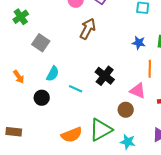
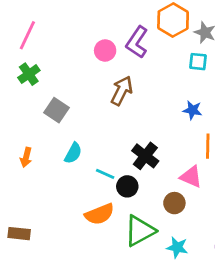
orange arrow: (19, 77) -> (26, 157), turned 48
black circle: (42, 98) -> (127, 186), moved
orange semicircle: (72, 135) -> (100, 214), moved

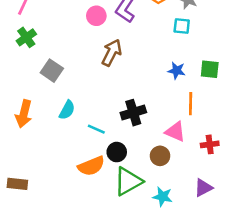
black cross: (145, 156) -> (133, 113), turned 35
orange arrow: (26, 157) -> (24, 114), size x1.5
black circle: (127, 186) -> (117, 152), moved

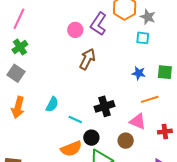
gray square: (52, 71) -> (16, 73), moved
orange line: (191, 104) -> (150, 99), turned 72

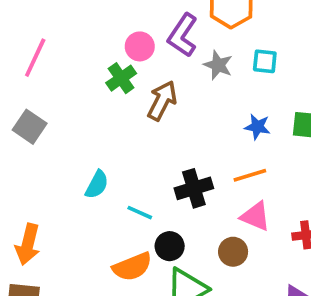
gray star: (148, 17) -> (218, 65), moved
pink line: (19, 19) -> (35, 58), moved
green cross: (20, 47) -> (121, 78), moved
orange line: (150, 99) -> (250, 175), moved
orange arrow: (18, 107) -> (28, 244), moved

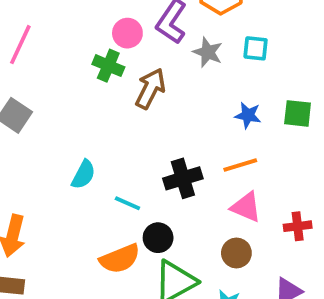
green cross: (121, 78) -> (108, 66), turned -32
brown circle: (233, 252) -> (236, 253), moved

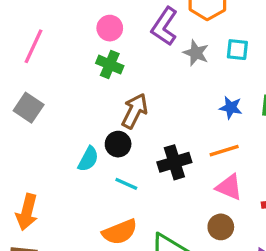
pink circle: (127, 33) -> (110, 28), moved
brown arrow: (150, 89) -> (135, 111), moved
black circle: (158, 238) -> (118, 144), moved

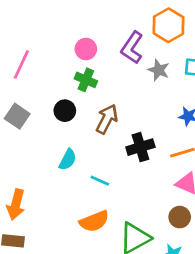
black circle: (118, 144) -> (65, 111), moved
black cross: (174, 162) -> (140, 147), moved

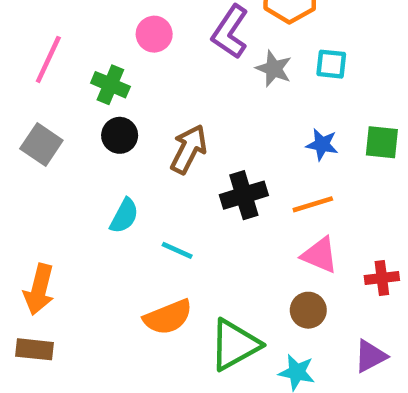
green cross: (86, 80) -> (110, 85), moved

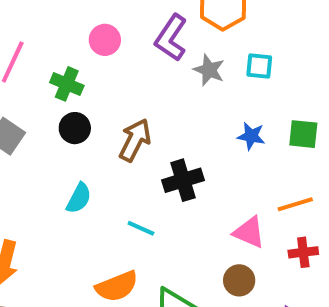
orange line: (313, 204) -> (295, 204), moved
cyan line: (177, 250) -> (141, 228), moved

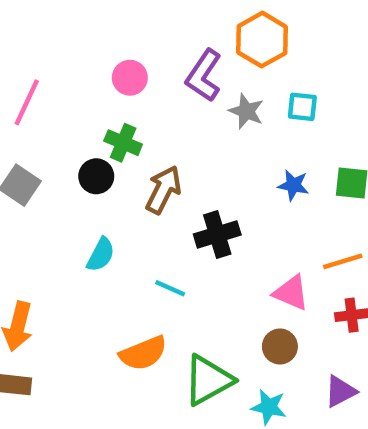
green cross: (67, 84) -> (123, 143), moved

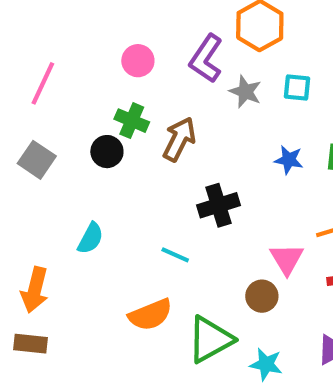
brown arrow: (163, 190) -> (179, 139), moved
cyan semicircle: (101, 255) -> (90, 238), moved
pink triangle: (291, 293) -> (287, 259), turned 36
brown circle: (280, 347) -> (262, 296), moved

